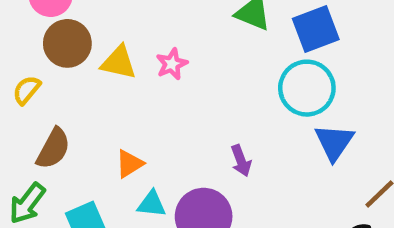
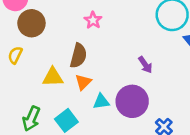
yellow triangle: (119, 62) -> (53, 77), moved
brown semicircle: (53, 149) -> (78, 56), moved

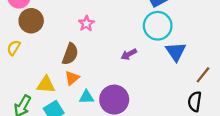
purple arrow: (145, 65) -> (129, 54), moved, turned 91
yellow triangle: (53, 77) -> (46, 85), moved

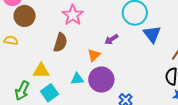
pink star: (86, 24) -> (73, 15), size x1.5
yellow semicircle: (14, 48) -> (11, 40), turned 72
orange triangle: (72, 78) -> (94, 55), moved

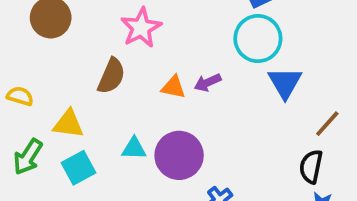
yellow semicircle: (11, 40) -> (20, 96), moved
orange triangle: (94, 55) -> (173, 87), moved, turned 48

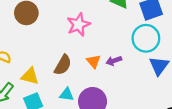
brown semicircle: (111, 76) -> (63, 65), moved
orange triangle: (173, 87) -> (94, 61), turned 32

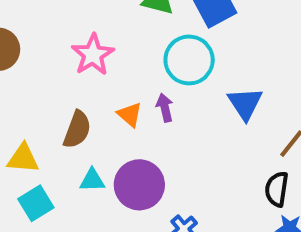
cyan circle: (146, 38) -> (189, 60), moved
purple arrow: (114, 61) -> (165, 108), turned 104

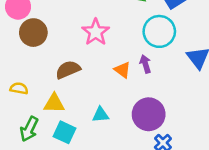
brown semicircle: (77, 130) -> (68, 70), moved, turned -130
purple circle: (139, 185) -> (149, 114), moved
cyan square: (36, 203) -> (65, 132), turned -30

